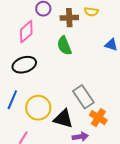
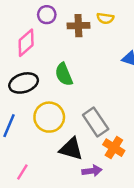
green semicircle: (64, 46) -> (64, 74), moved
yellow circle: (38, 108) -> (49, 117), moved

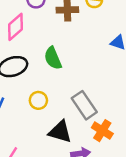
yellow circle: (49, 117) -> (38, 100), size x0.6

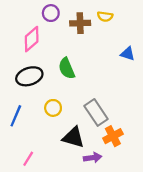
orange cross: (102, 131) -> (113, 136), turned 30

